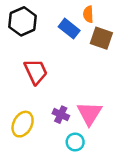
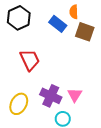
pink triangle: (89, 113) -> (75, 95), size x0.7
purple cross: (61, 115) -> (51, 96), size x1.5

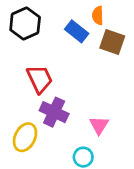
purple cross: (51, 96) -> (54, 112), moved

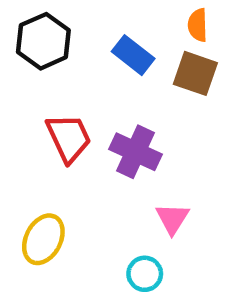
orange semicircle: (98, 16) -> (198, 25), moved
purple cross: (54, 112) -> (135, 152), moved

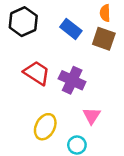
red trapezoid: (69, 138) -> (37, 73), turned -32
yellow ellipse: (43, 239) -> (45, 127), moved

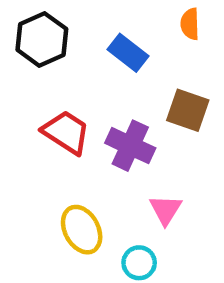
brown square: (104, 39) -> (188, 110), moved
yellow ellipse: (45, 127) -> (82, 230), turned -55

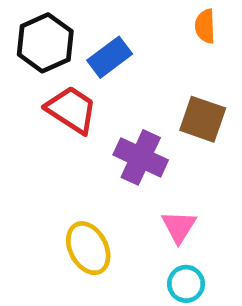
blue rectangle: (128, 53) -> (110, 57), moved, turned -75
red trapezoid: (66, 132) -> (71, 110), moved
cyan circle: (139, 263) -> (186, 284), moved

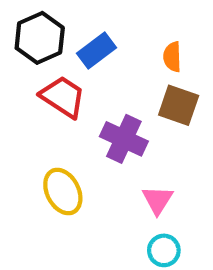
orange semicircle: (205, 26) -> (172, 57), moved
yellow ellipse: (88, 248) -> (63, 192), moved

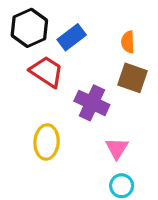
yellow ellipse: (63, 192) -> (47, 142), turned 32

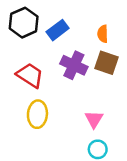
red trapezoid: (47, 72) -> (30, 75), moved
purple cross: (92, 103) -> (74, 65), moved

